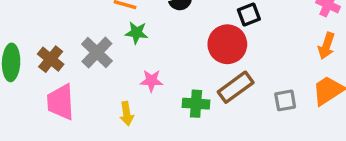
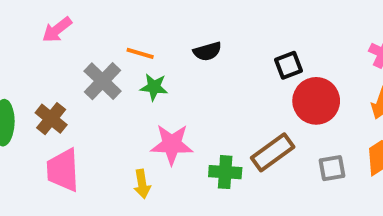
red circle: (227, 44) -> (316, 101), moved
gray cross: (97, 53) -> (103, 81), moved
pink star: (151, 81) -> (172, 144), size x1.5

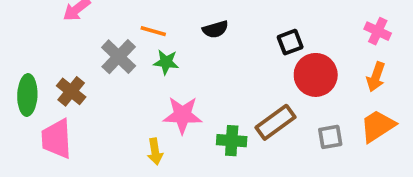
pink trapezoid: (63, 170) -> (57, 139), moved

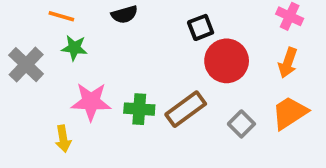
gray cross: (119, 57) -> (26, 65), moved
gray square: (330, 137) -> (241, 124), turned -35
green cross: (232, 141) -> (139, 109), moved

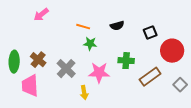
black square: (201, 27) -> (150, 33), moved
gray cross: (26, 65) -> (66, 69), moved
green cross: (139, 109) -> (126, 61), moved

